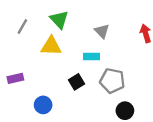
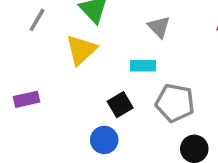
yellow triangle: (51, 46) -> (81, 50), turned -45
blue circle: (43, 105) -> (104, 140), moved

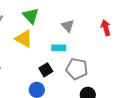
yellow triangle: (81, 50) -> (24, 39), turned -48

